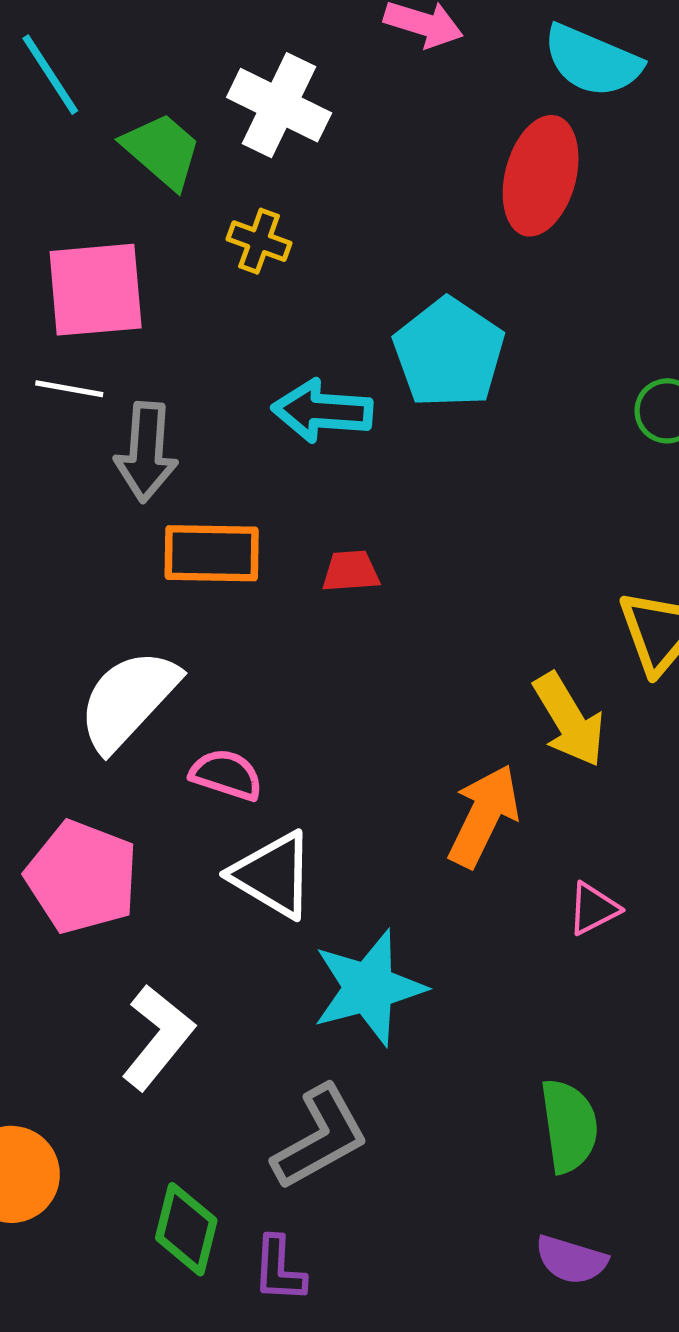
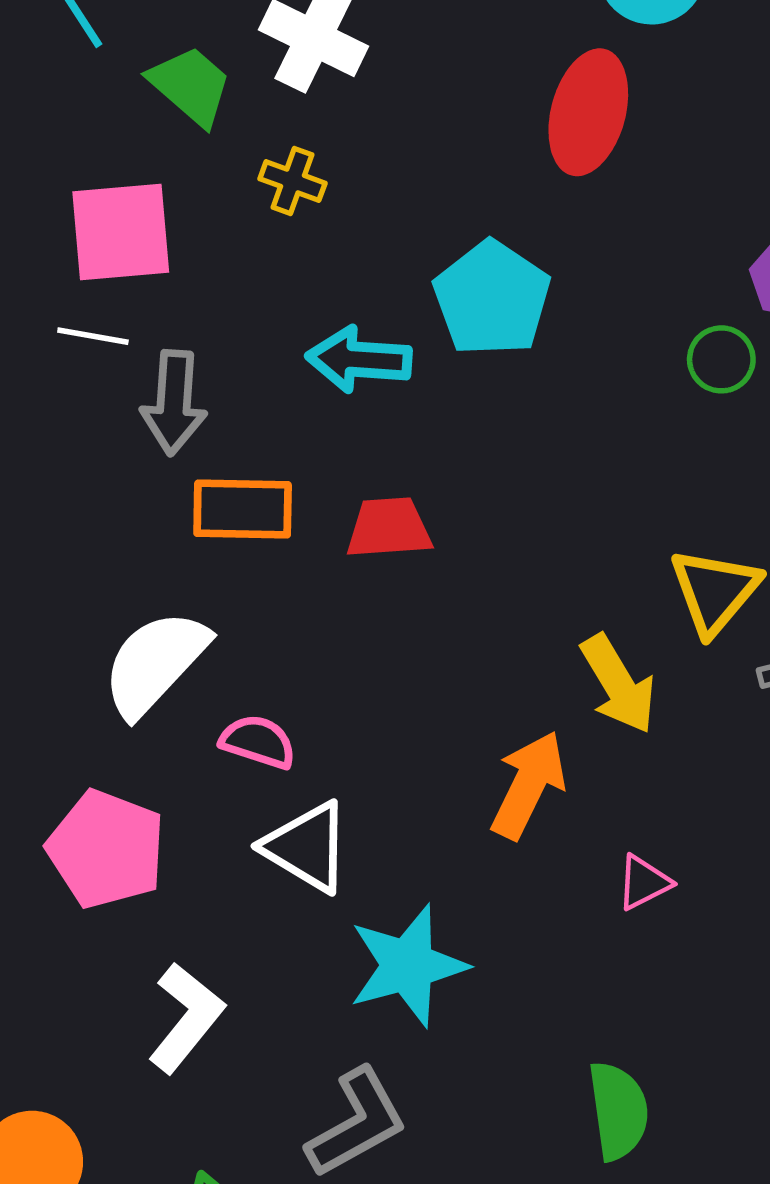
red trapezoid: (351, 571) -> (389, 528), size x1.4

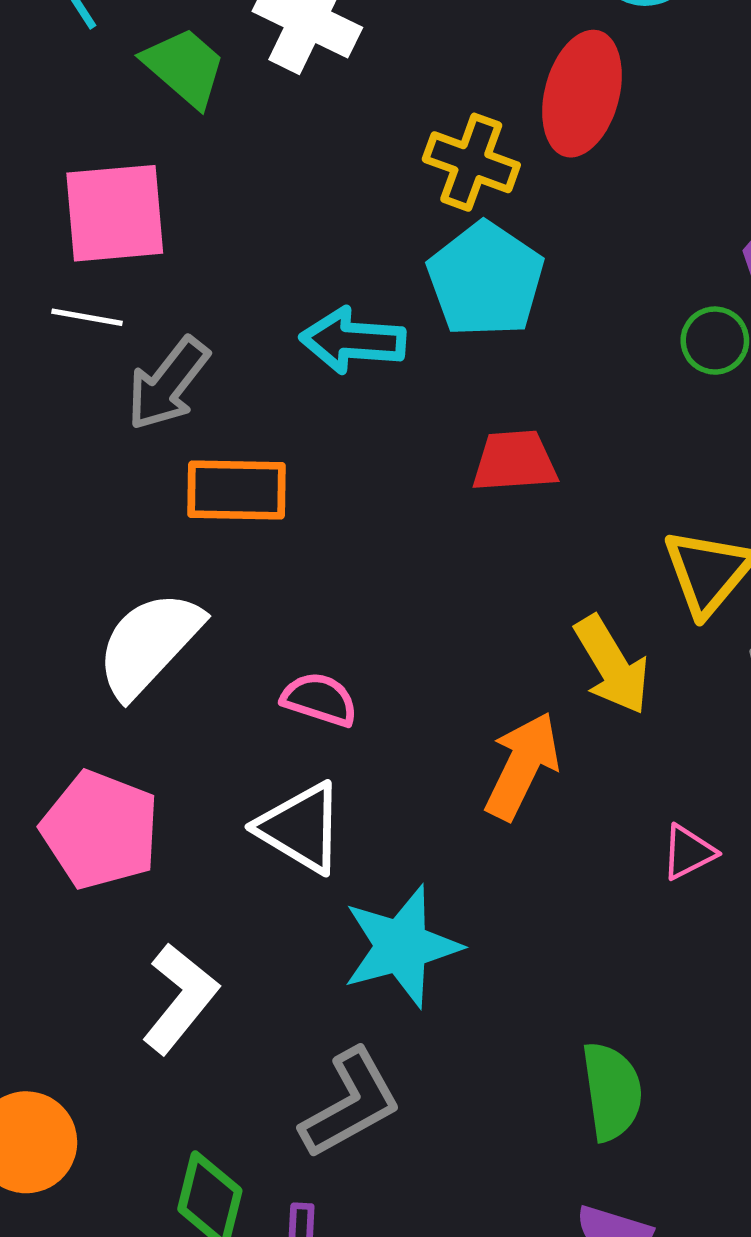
yellow cross: (292, 181) -> (471, 162), moved, size x1.4
gray arrow: (174, 403) -> (168, 384), turned 34
red trapezoid: (389, 528) -> (514, 461), moved
pink semicircle: (258, 742) -> (320, 699), moved
pink triangle: (644, 882) -> (688, 852), moved

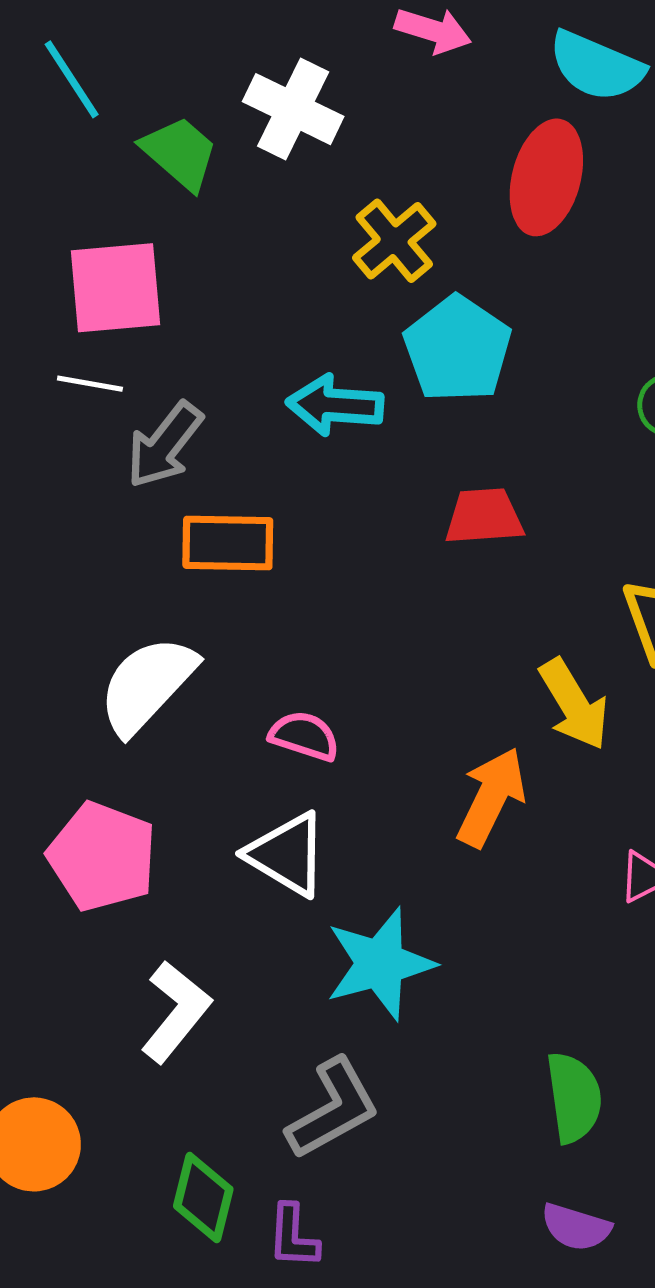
yellow cross: (471, 162) -> (394, 241), moved, turned 30

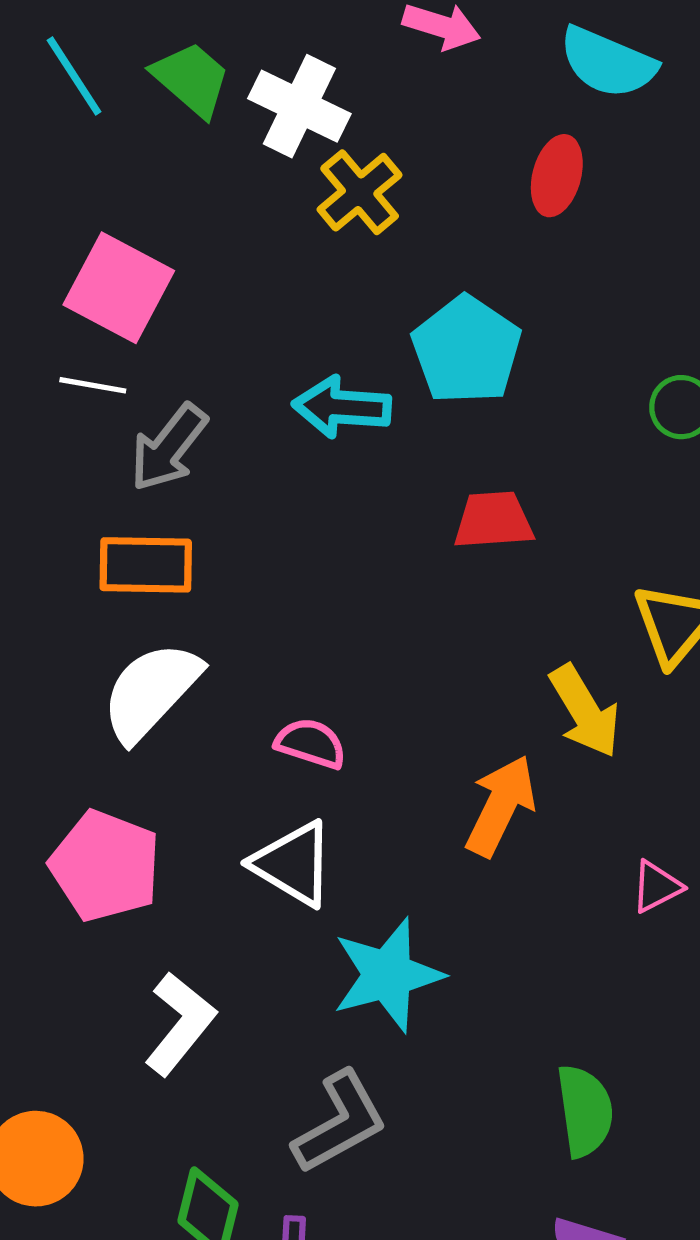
green trapezoid: (180, 153) -> (191, 79), moved
red ellipse: (546, 177) -> (557, 176), size x0.7
yellow cross: (394, 241) -> (360, 192), moved
pink square: (115, 288) -> (119, 288), turned 33
orange rectangle: (228, 543) -> (146, 565), moved

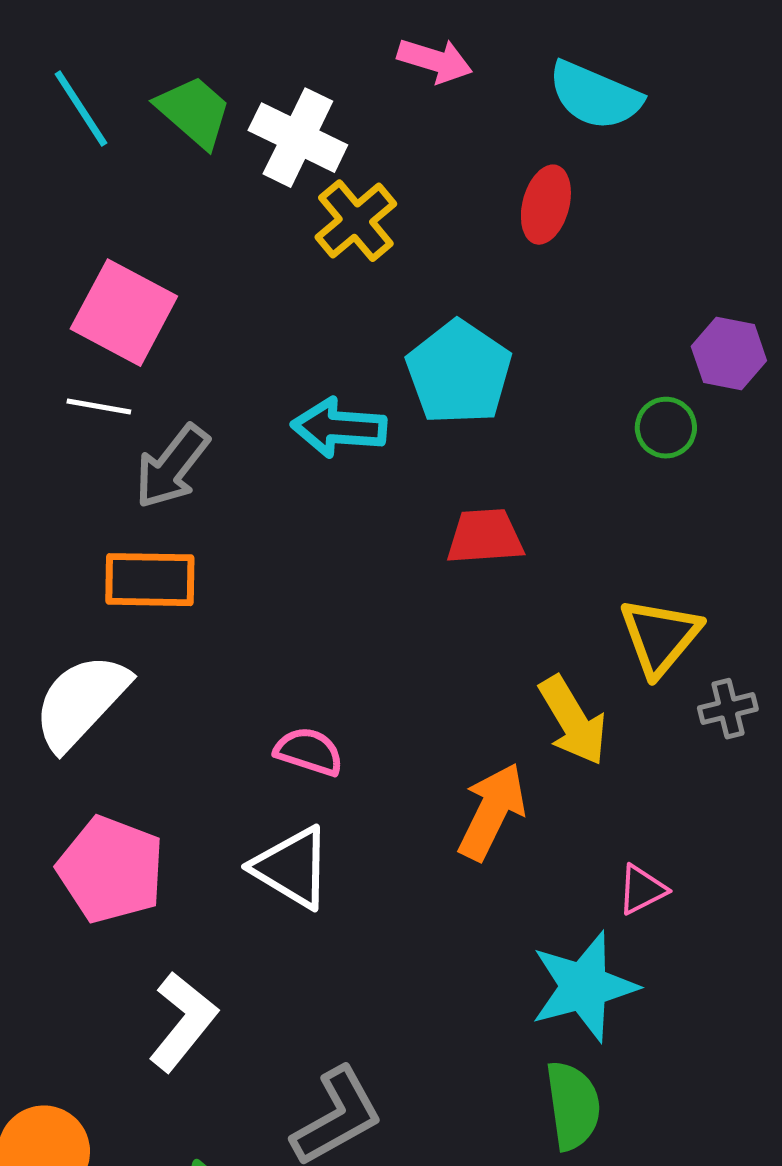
white semicircle: (151, 692) -> (81, 702), moved
cyan star: (388, 975) -> (584, 987), moved

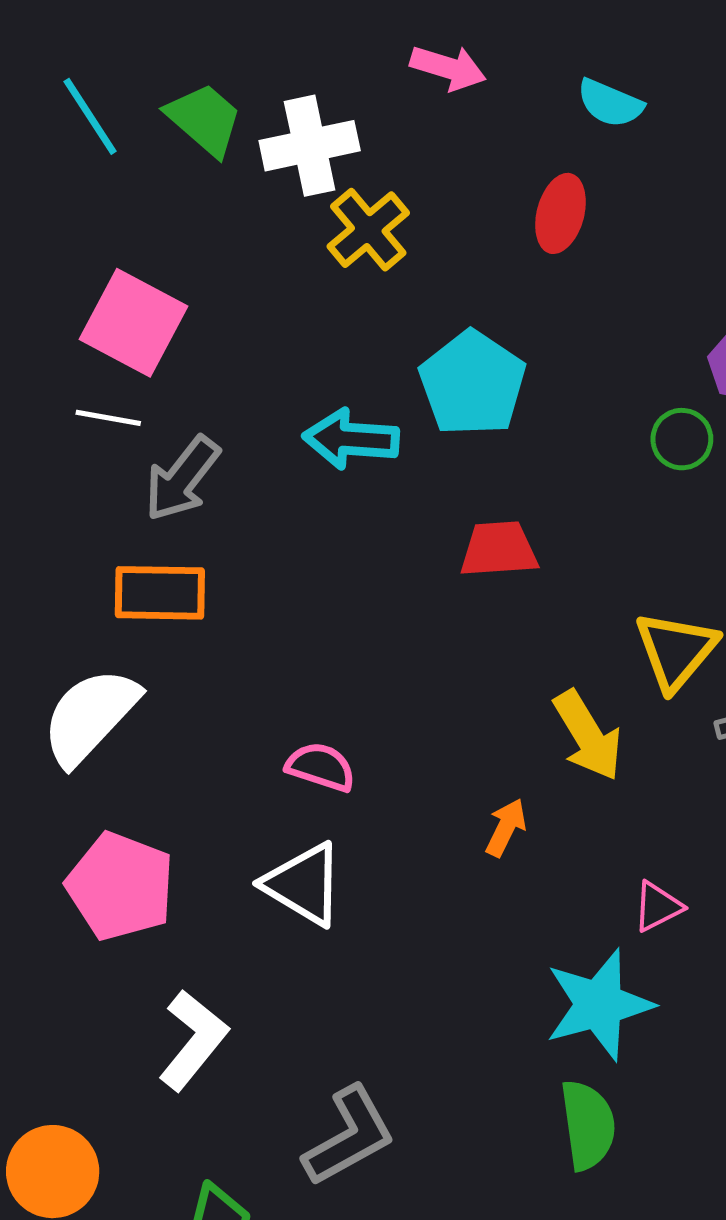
cyan semicircle: (595, 96) -> (610, 103), size x0.7
white cross: (298, 138) -> (310, 146), turned -38
orange arrow: (492, 812) -> (506, 828), size x0.6

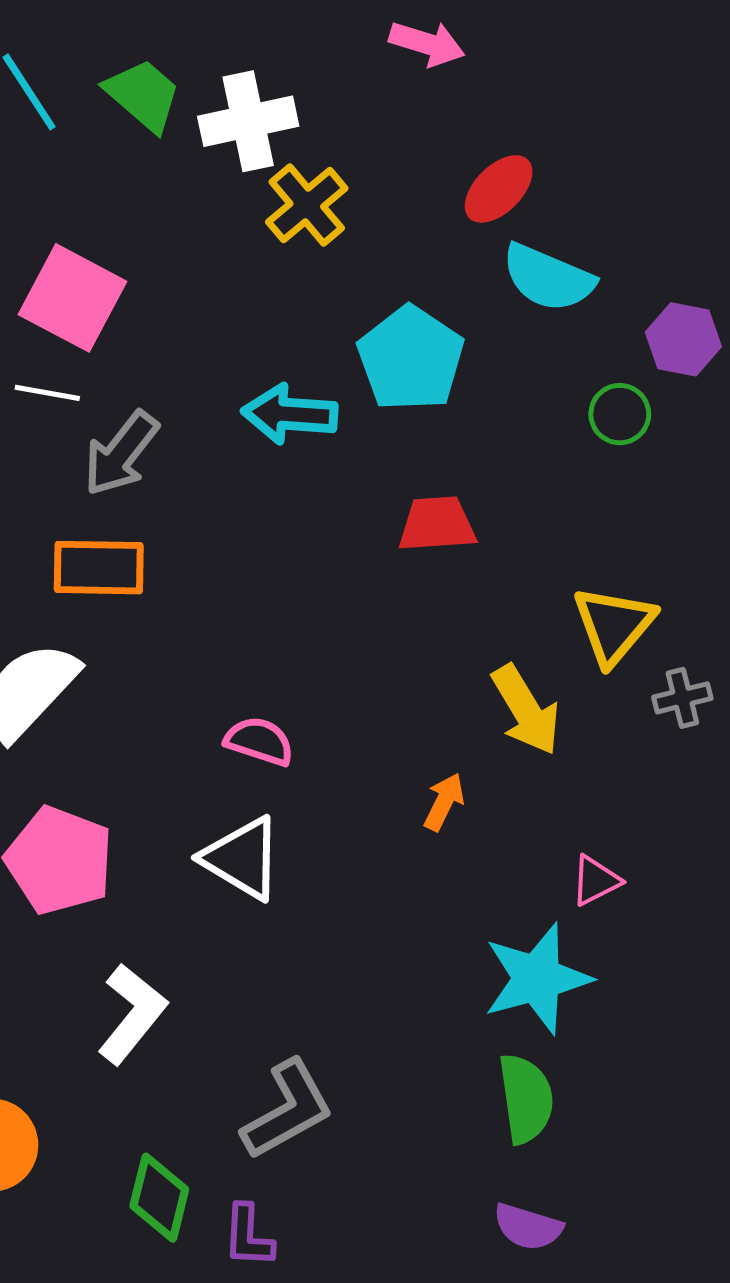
pink arrow: (448, 68) -> (427, 44), moved
cyan semicircle: (610, 103) -> (548, 278), moved, size x1.4
red ellipse: (560, 213) -> (499, 189), turned 30

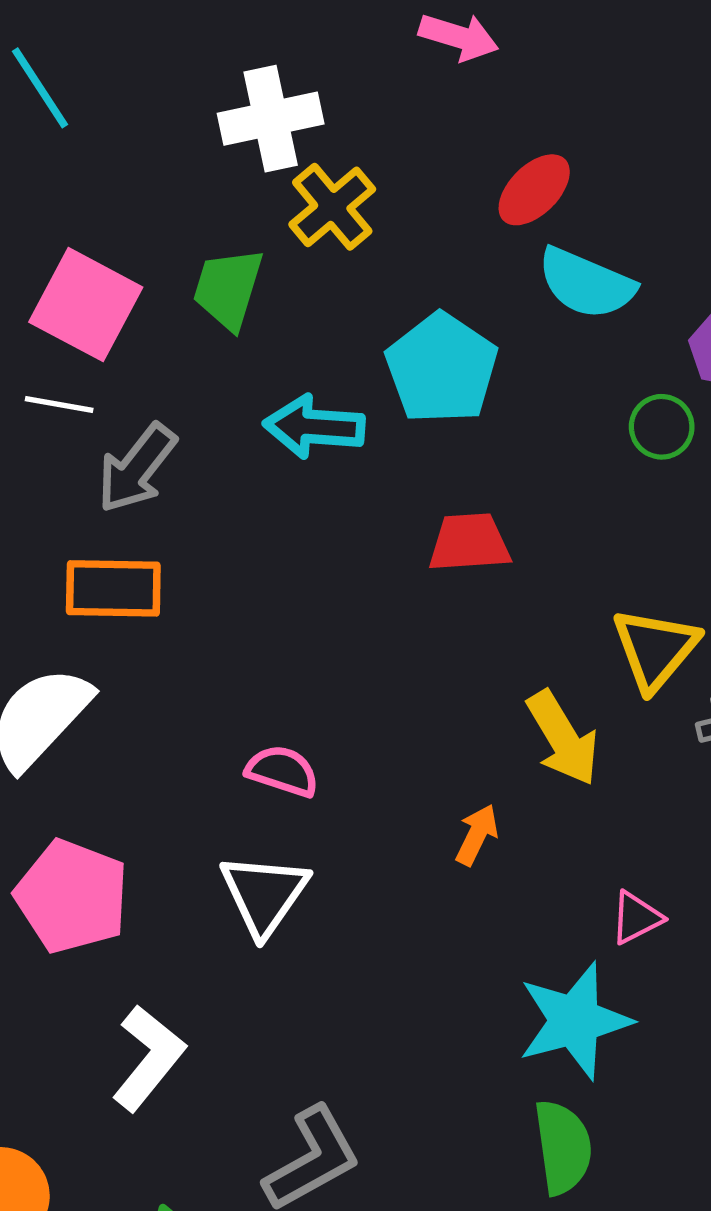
green trapezoid: (143, 95) -> (228, 289), moved, turned -114
white triangle: (242, 858) -> (264, 894), turned 34

